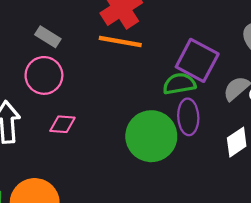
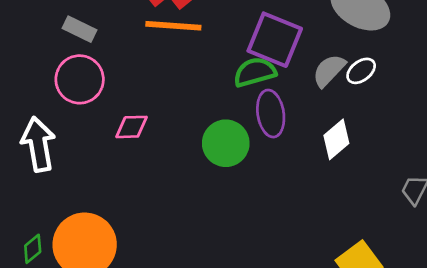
pink diamond: (62, 124) -> (132, 127), moved
green circle: (151, 136) -> (226, 143), size x0.7

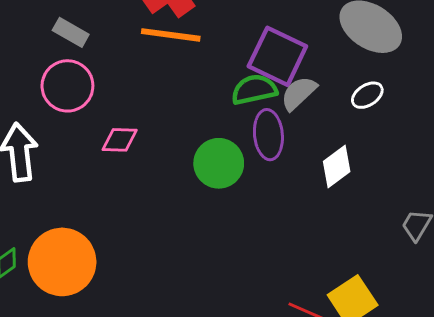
gray semicircle: (329, 71) -> (299, 93), moved

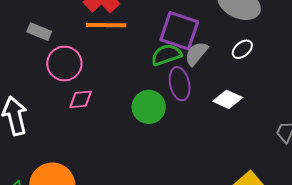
pink circle: (67, 86) -> (64, 63), moved
white diamond: (337, 166) -> (228, 99), turned 68

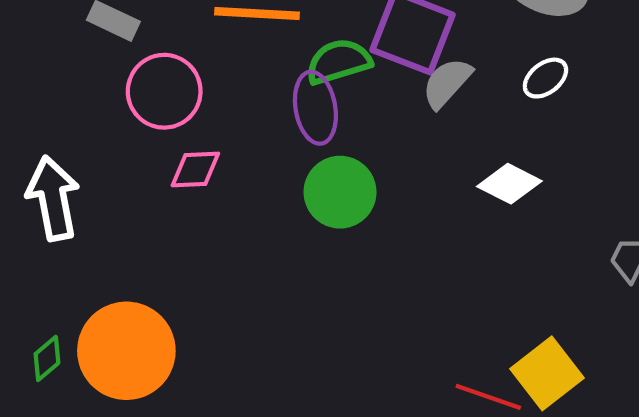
green semicircle: (166, 55) -> (339, 62), moved
purple ellipse: (180, 84) -> (315, 108), moved

